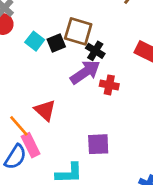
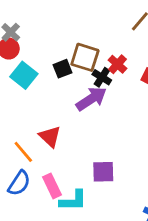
cyan square: (35, 41) -> (24, 75), moved, size x1.4
red cross: (109, 85) -> (117, 64), moved, turned 30
pink rectangle: (31, 145) -> (52, 186), moved

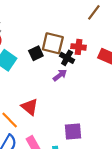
red cross: (117, 64) -> (79, 47), turned -32
purple arrow: (91, 99) -> (60, 75), size x0.6

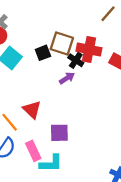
red cross: (79, 47) -> (89, 50), size x1.5
purple square: (73, 131) -> (59, 133), moved

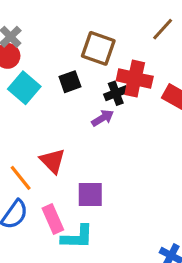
brown square: (62, 43) -> (98, 48), moved
black cross: (76, 60) -> (116, 93), turned 35

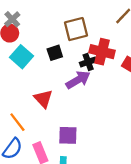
brown square: (98, 48) -> (76, 29), turned -35
purple arrow: (103, 118) -> (78, 80), size x1.5
red triangle: (53, 161) -> (43, 99), moved

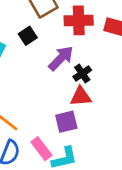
black cross: (88, 62) -> (82, 73), moved
red triangle: (43, 99) -> (81, 96), moved, turned -36

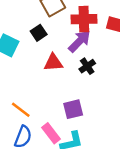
purple arrow: (61, 58) -> (79, 41), moved
red triangle: (81, 96) -> (53, 62), moved

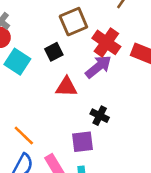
red cross: (84, 19) -> (106, 42), turned 30
black cross: (87, 66) -> (100, 116), moved, turned -35

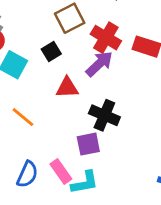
black cross: (100, 116) -> (104, 115), size x1.5
orange line: (24, 136) -> (23, 117), moved

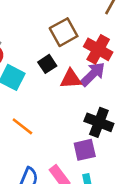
red triangle: (67, 88) -> (71, 79), moved

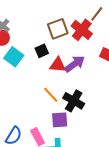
red cross: (98, 49) -> (82, 30), moved
orange line: (22, 126) -> (51, 95), moved

